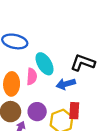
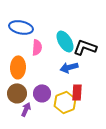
cyan ellipse: (45, 64) -> (65, 41), moved
pink semicircle: (32, 77) -> (37, 47), moved

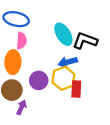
pink semicircle: (37, 47) -> (21, 41), moved
purple circle: (42, 93) -> (39, 80), moved
yellow hexagon: (65, 102) -> (63, 78), moved

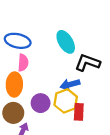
cyan ellipse: (63, 34) -> (66, 42), moved

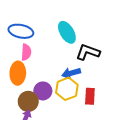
red rectangle: (79, 112) -> (90, 96), moved
brown circle: (13, 113) -> (28, 101), moved

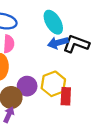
blue arrow: (71, 73) -> (58, 43), moved
red rectangle: (90, 96) -> (66, 96), moved

